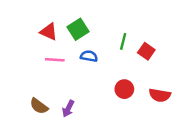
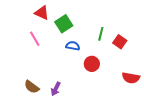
red triangle: (49, 32) -> (42, 13), moved
pink line: (55, 60) -> (35, 39), moved, turned 56
red circle: (124, 89) -> (92, 64), moved

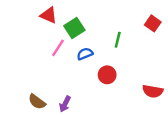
pink line: (35, 39) -> (58, 48), moved, turned 63
red square: (120, 42) -> (153, 23), moved
blue semicircle: (73, 46) -> (85, 54), turned -32

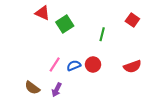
pink line: (58, 48) -> (55, 64), moved
blue semicircle: (85, 54) -> (74, 66), moved
red semicircle: (153, 91) -> (132, 67), moved, turned -30

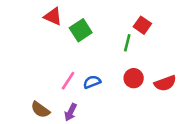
red square: (132, 20) -> (142, 25), moved
red circle: (93, 64) -> (134, 78), moved

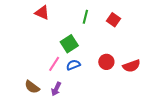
green square: (81, 30) -> (69, 44), moved
green line: (127, 43) -> (85, 17), moved

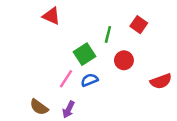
green line: (85, 17) -> (108, 34), moved
red circle: (106, 62) -> (124, 60), moved

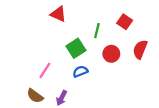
red triangle: (51, 16) -> (58, 14), moved
pink line: (66, 79) -> (45, 70), moved
red semicircle: (161, 81) -> (140, 49), moved, turned 132

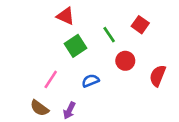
green line: (97, 31) -> (109, 35), turned -48
green square: (76, 48) -> (76, 46), moved
red semicircle: (140, 49) -> (158, 76), moved

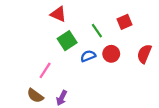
red square: (140, 25) -> (124, 22), turned 32
red semicircle: (158, 76) -> (144, 54), moved
blue semicircle: (90, 81) -> (88, 56), moved

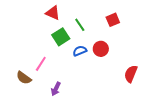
green line: (97, 31) -> (80, 25), moved
red semicircle: (144, 54) -> (131, 74), moved
brown semicircle: (35, 96) -> (24, 78), moved

